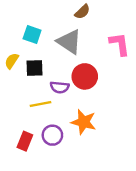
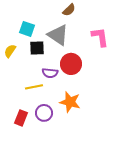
black square: (34, 68) -> (37, 48), moved

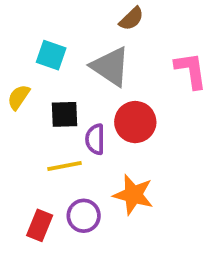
black square: (37, 48) -> (65, 114), moved
purple semicircle: (50, 73) -> (95, 139), turned 84

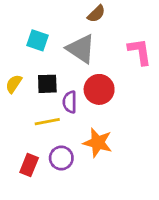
yellow semicircle: (19, 97) -> (14, 84), moved

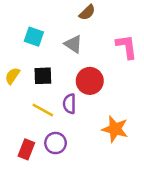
gray triangle: (81, 49) -> (73, 44), size x0.7
purple semicircle: (70, 102) -> (69, 104), moved
yellow line: (47, 122) -> (43, 110), turned 40
orange star: (98, 143) -> (115, 129), moved

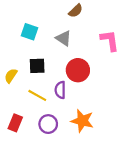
yellow semicircle: (12, 76) -> (11, 76), moved
orange star: (115, 129) -> (82, 121), moved
red rectangle: (26, 149) -> (15, 123), moved

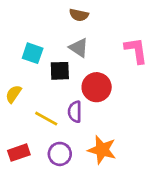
brown semicircle: (76, 11) -> (79, 15), moved, turned 56
cyan square: (30, 32) -> (33, 53), moved
black square: (37, 66) -> (60, 71), moved
red rectangle: (15, 123) -> (19, 153), turned 49

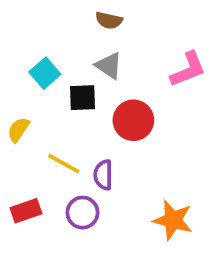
pink L-shape: (136, 50) -> (188, 69), turned 76
cyan square: (33, 53) -> (45, 73), turned 30
purple semicircle: (75, 112) -> (103, 175), moved
orange star: (102, 150) -> (173, 220), moved

